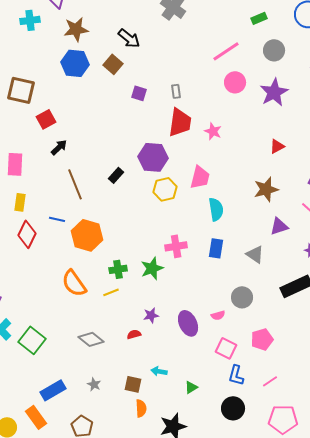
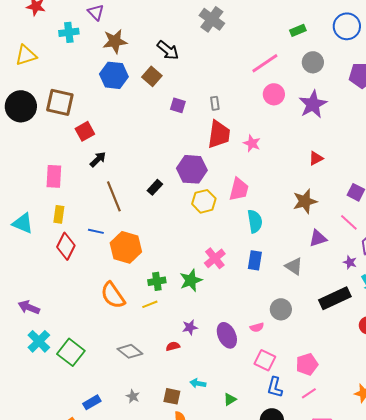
pink cross: (176, 246) -> (215, 258), turned -30
pink pentagon: (262, 339) -> (307, 364), moved
blue rectangle: (53, 390) -> (92, 402), size x0.7

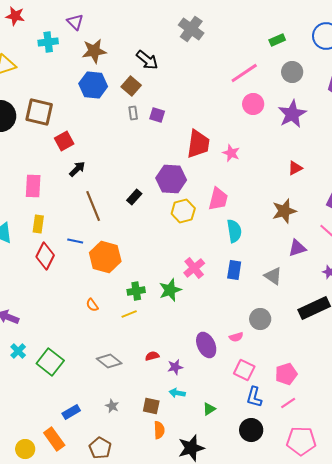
gray rectangle: (215, 103) -> (133, 113), moved
orange semicircle: (113, 295) -> (92, 305), size x0.5
purple star: (190, 327) -> (175, 367), moved
cyan cross: (39, 341) -> (18, 351), size x0.7

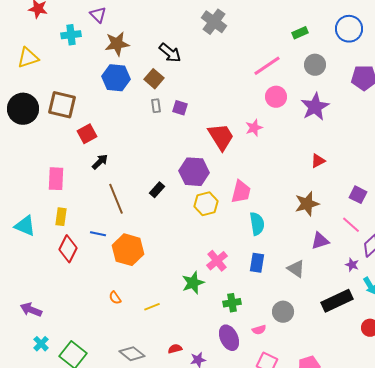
red trapezoid: (198, 144) -> (221, 137), turned -40
pink star: (231, 153) -> (254, 128), moved, turned 30
green cross: (136, 291) -> (232, 303), moved

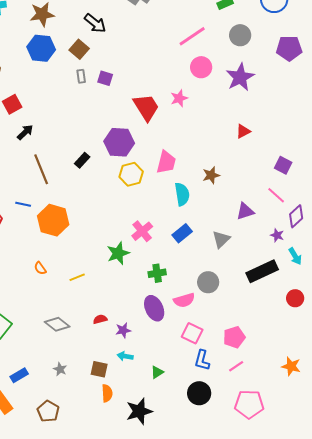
brown star: (307, 204) -> (211, 175), moved, size x0.7
blue rectangle: (257, 263) -> (182, 233), turned 42
gray triangle: (296, 269) -> (221, 239), turned 42
pink semicircle: (259, 330) -> (184, 300), size x1.5

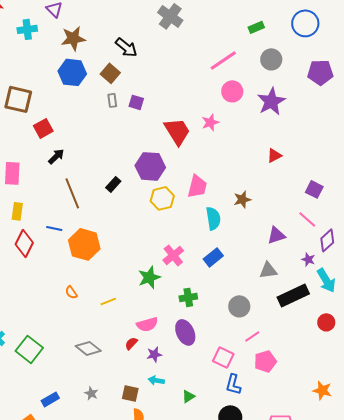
gray triangle: (221, 239) -> (268, 270), moved, turned 36
cyan arrow: (295, 256) -> (326, 280), size x1.4
pink semicircle: (184, 300) -> (147, 324), moved
red semicircle: (100, 319) -> (131, 343), turned -32
pink line: (236, 366) -> (252, 336), moved

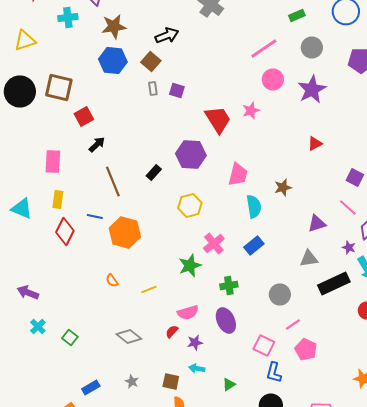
black arrow: (126, 47) -> (167, 36), turned -60
yellow hexagon: (162, 198) -> (190, 206), moved
green square: (29, 349) -> (70, 338), size x0.6
pink pentagon: (265, 361) -> (306, 350), turned -30

